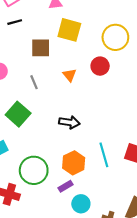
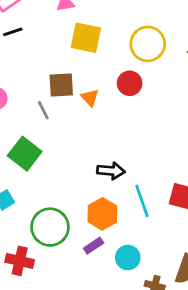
brown square: (41, 48) -> (61, 85), moved
black arrow: (69, 122) -> (111, 171), moved
cyan circle: (81, 204) -> (128, 258), moved

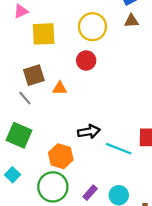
orange triangle: (90, 98) -> (60, 88), moved, turned -32
cyan line: (142, 201) -> (119, 149), turned -35
orange hexagon: (102, 214) -> (61, 156), moved

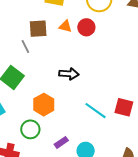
orange triangle: (60, 88) -> (65, 26), moved
black arrow: (89, 132) -> (69, 74), moved
green circle: (53, 187) -> (30, 129), size x0.7

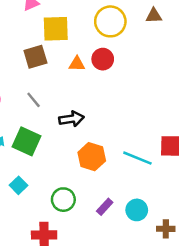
brown square: (38, 29) -> (35, 57), moved
black arrow: (69, 74) -> (72, 119), moved
orange hexagon: (44, 105) -> (92, 157), moved

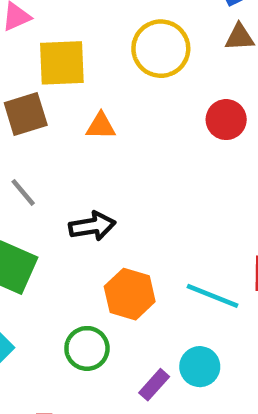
red circle: (103, 59) -> (226, 120), moved
green circle: (63, 200) -> (87, 348), moved
cyan circle: (137, 210) -> (200, 367), moved

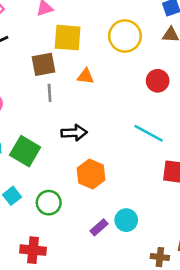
gray line: (23, 192) -> (50, 93), moved, turned 30
cyan line: (213, 296) -> (149, 133), moved
green circle: (87, 348) -> (49, 203), moved

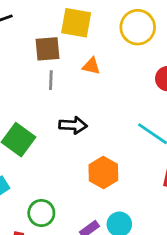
orange hexagon: (91, 174) -> (103, 172), moved
green circle: (49, 203) -> (41, 213), moved

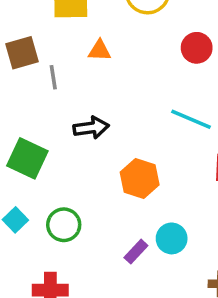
brown square: (47, 49) -> (22, 53), moved
green circle: (41, 213) -> (64, 225), moved

